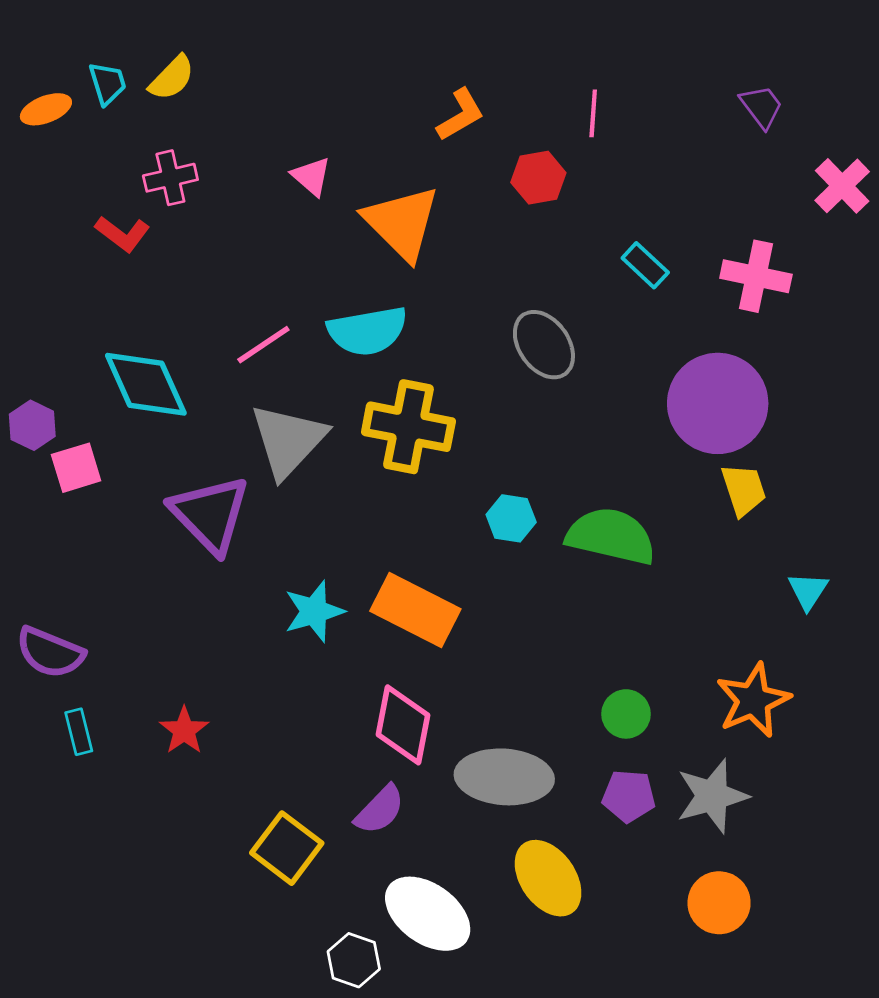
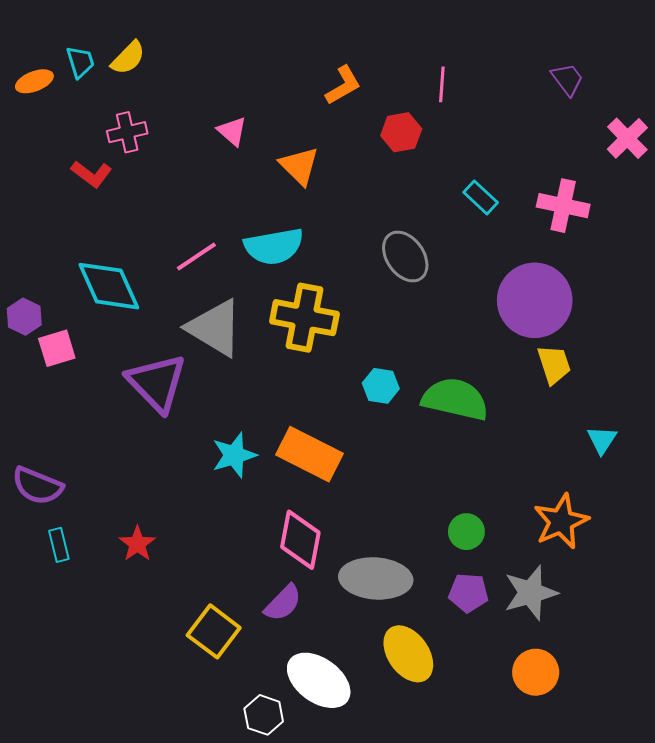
orange triangle: (402, 223) -> (299, 166), size x0.7
gray triangle: (288, 440) -> (215, 328), turned -42

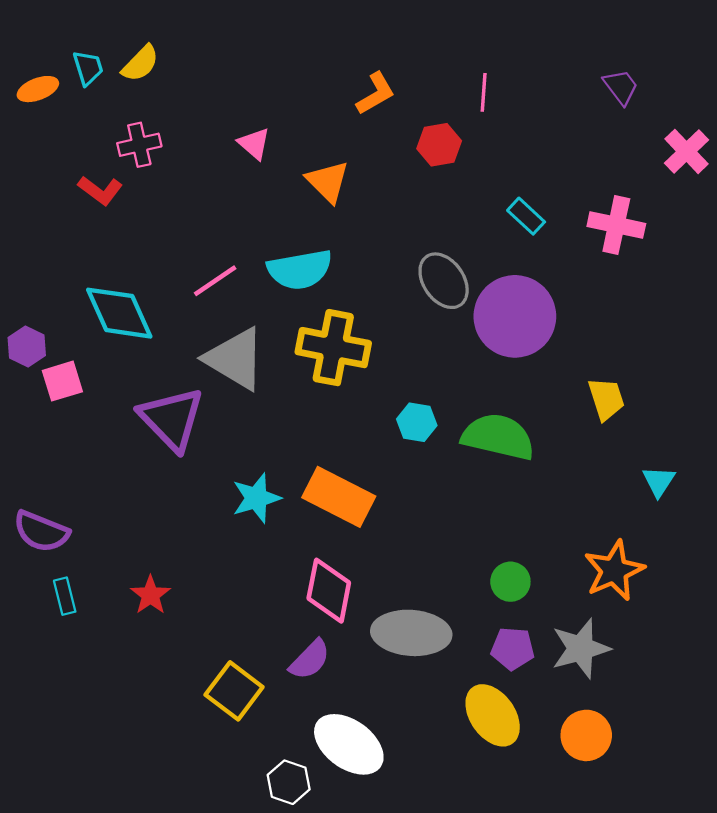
purple circle: (535, 300) -> (515, 316), moved
yellow ellipse: (408, 654) -> (493, 715), moved

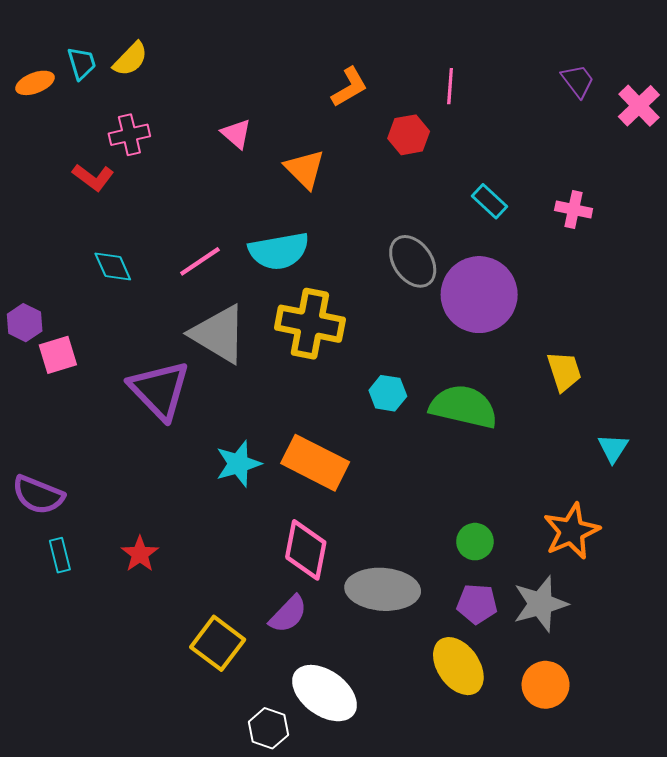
pink cross: (687, 151) -> (639, 106), moved
pink cross: (616, 225) -> (574, 210), size x0.7
cyan diamond: (119, 313) -> (113, 267), moved, size x0.6

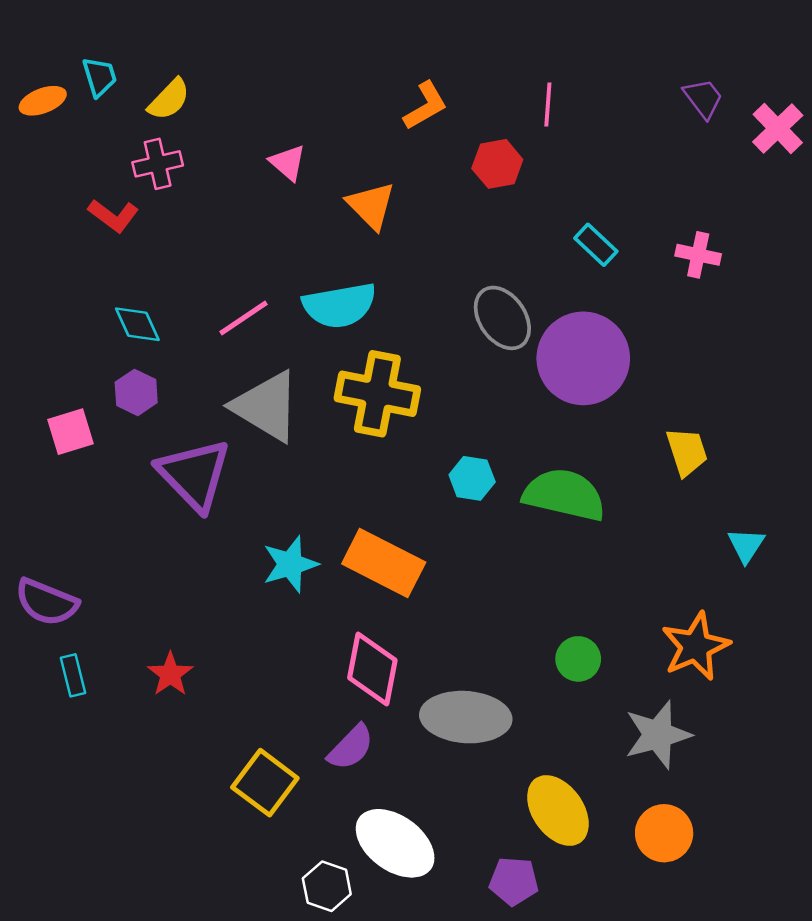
yellow semicircle: (130, 59) -> (169, 99), moved
purple hexagon: (25, 323) -> (136, 392), moved
purple pentagon: (477, 604) -> (514, 881), moved

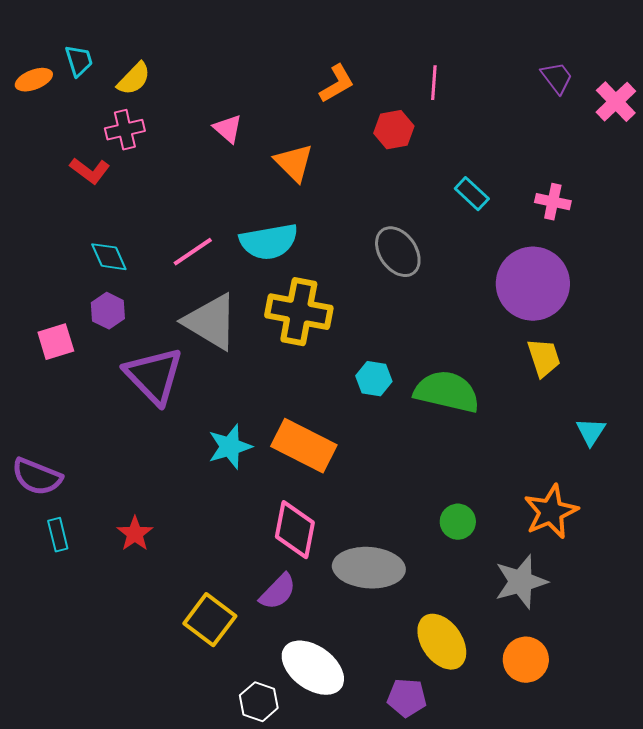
purple circle: (583, 358) -> (533, 284), moved

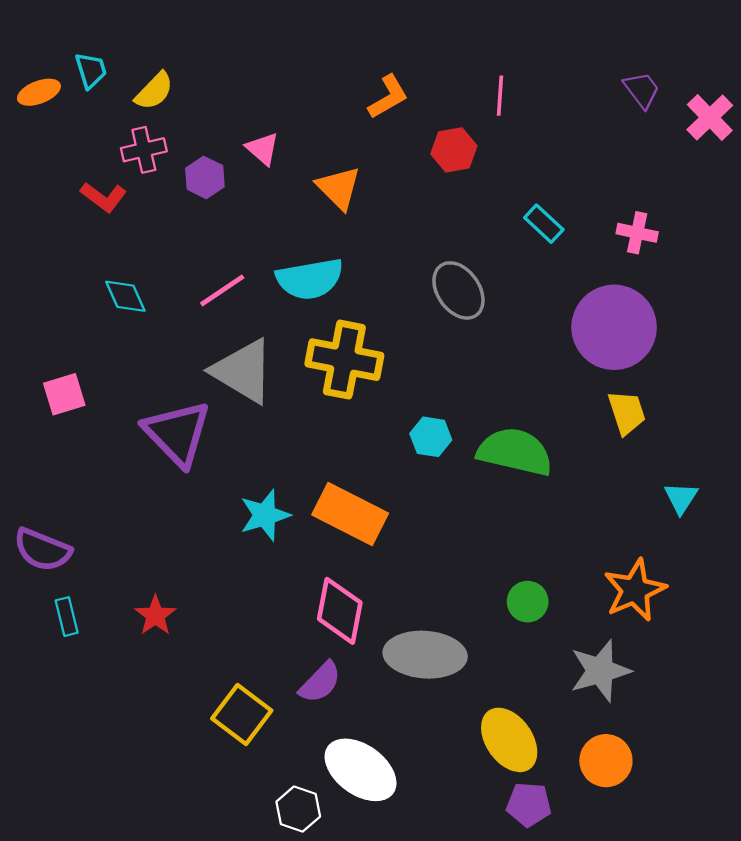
purple hexagon: (108, 311) -> (205, 177), moved
purple pentagon: (407, 698) -> (529, 804), moved

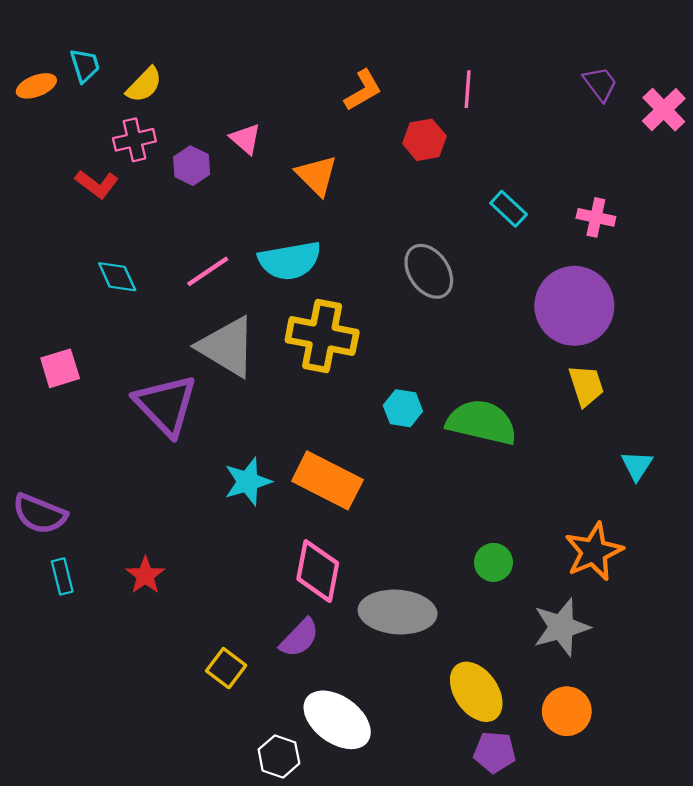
yellow square: (242, 715) -> (226, 668), size x0.7

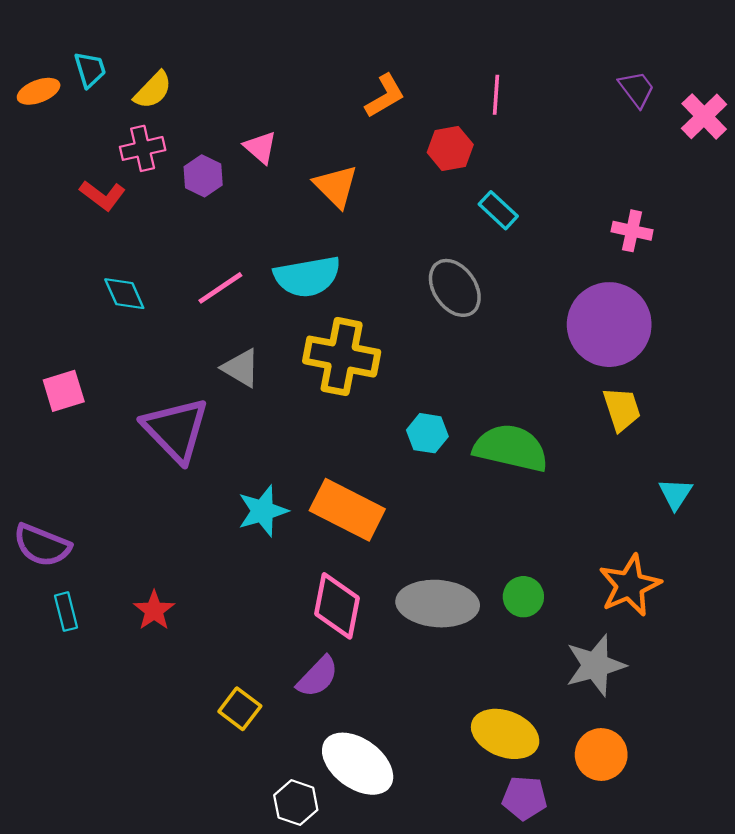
cyan rectangle: (509, 209) -> (498, 210), moved
gray triangle: (227, 347) -> (241, 368), size x0.6
gray ellipse: (398, 612) -> (438, 604), moved
yellow ellipse: (476, 692) -> (505, 734), turned -34

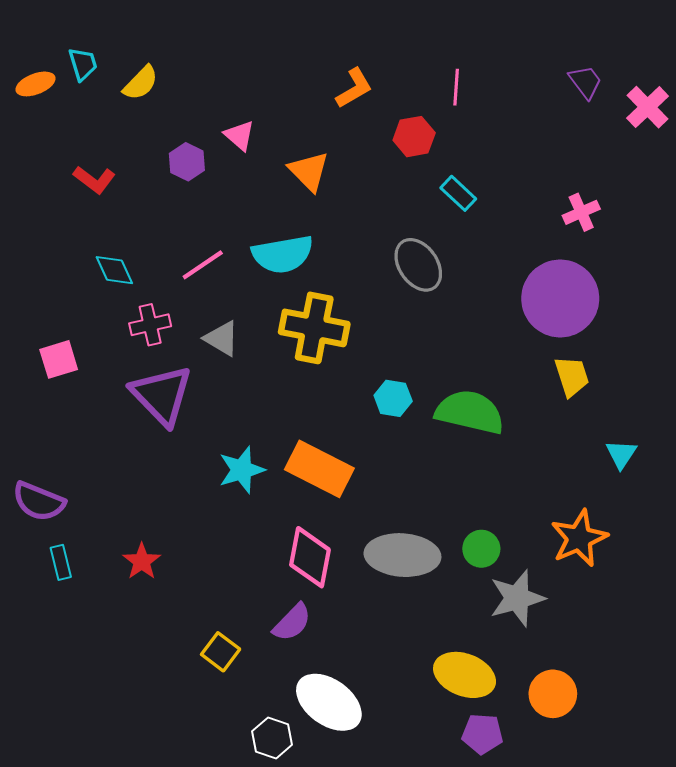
pink cross: (143, 148) -> (150, 325), moved
pink cross: (632, 231) -> (581, 212), turned -36
gray star: (595, 665) -> (517, 598), moved

